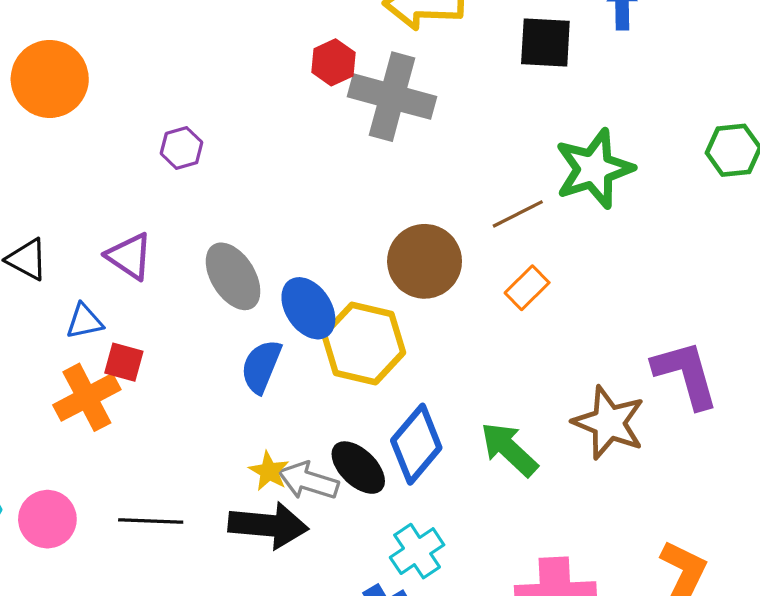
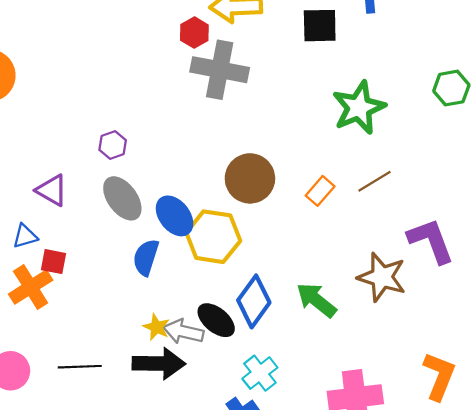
red hexagon: (333, 62) -> (194, 33), moved
purple hexagon: (182, 148) -> (113, 145), moved
brown line: (518, 214) -> (375, 181), moved

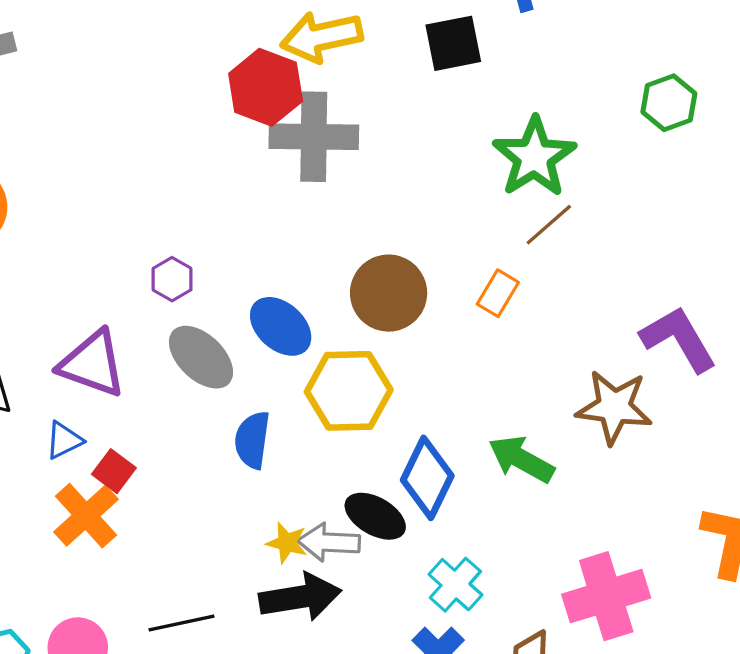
red hexagon: (194, 33) -> (266, 87), size x1.6
brown line: (375, 181) -> (549, 225), moved
purple triangle: (52, 190) -> (92, 364), size x1.4
blue ellipse: (175, 216) -> (281, 326), moved
red square: (54, 262) -> (114, 471), turned 36

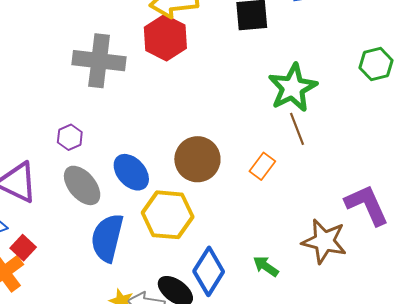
red hexagon: (266, 87) -> (165, 38), moved
gray cross: (314, 137) -> (99, 61), moved
brown line: (549, 225) -> (297, 129), turned -76
blue semicircle: (252, 440) -> (107, 238), size x1.4
green arrow: (521, 459) -> (266, 266), size x0.7

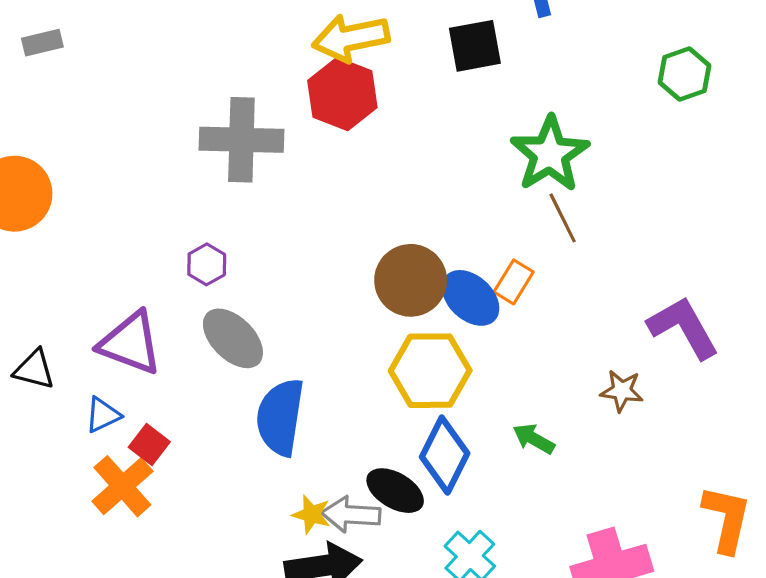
green hexagon: (376, 64) -> (684, 74), moved
blue ellipse: (131, 172) -> (471, 298), moved
yellow hexagon: (168, 215) -> (430, 371), moved
brown star: (324, 241) -> (622, 391), size x0.6

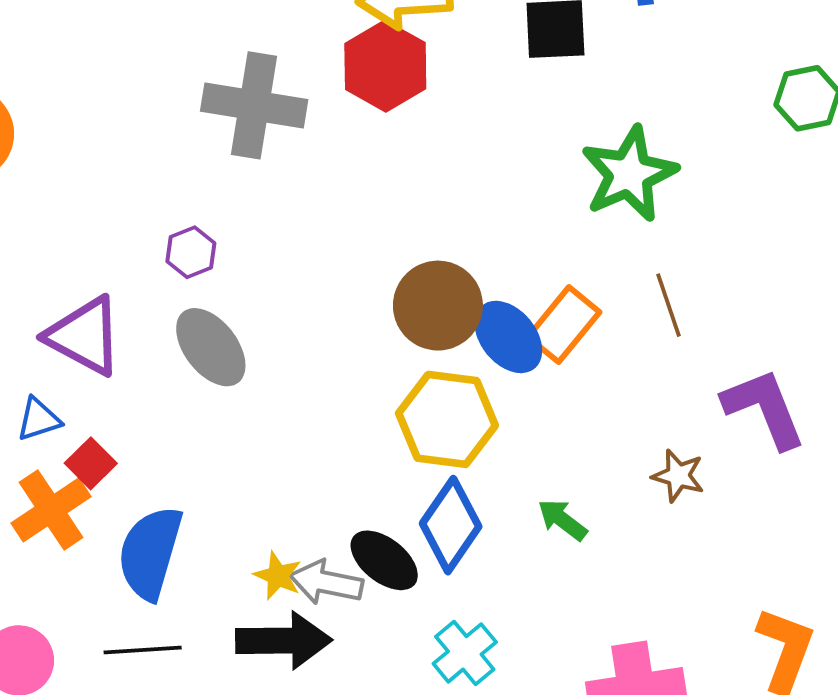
brown line: (563, 218) -> (668, 305), moved
orange rectangle: (514, 282) -> (564, 325), size x1.4
blue semicircle: (280, 417) -> (150, 553), moved

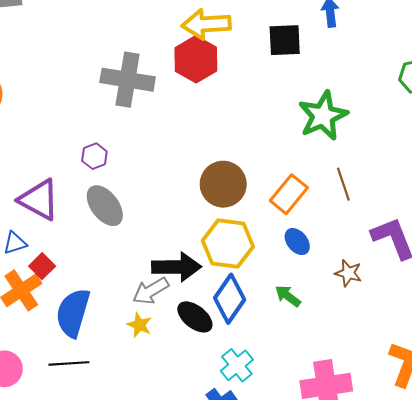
blue ellipse: (508, 337) -> (297, 242), moved, size x0.7
gray arrow: (326, 582) -> (151, 291), moved, turned -42
black arrow: (284, 641) -> (177, 267), moved

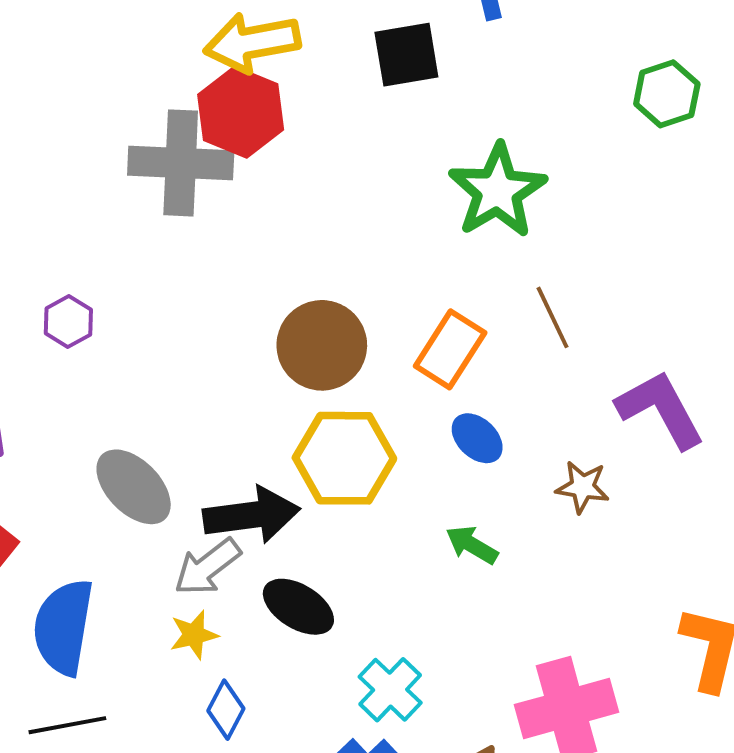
gray cross: (128, 80) -> (181, 163), moved
gray ellipse: (105, 206) -> (134, 487), moved
blue diamond: (230, 299) -> (226, 710), moved, size x0.6
yellow star: (139, 325) -> (194, 635), turned -30

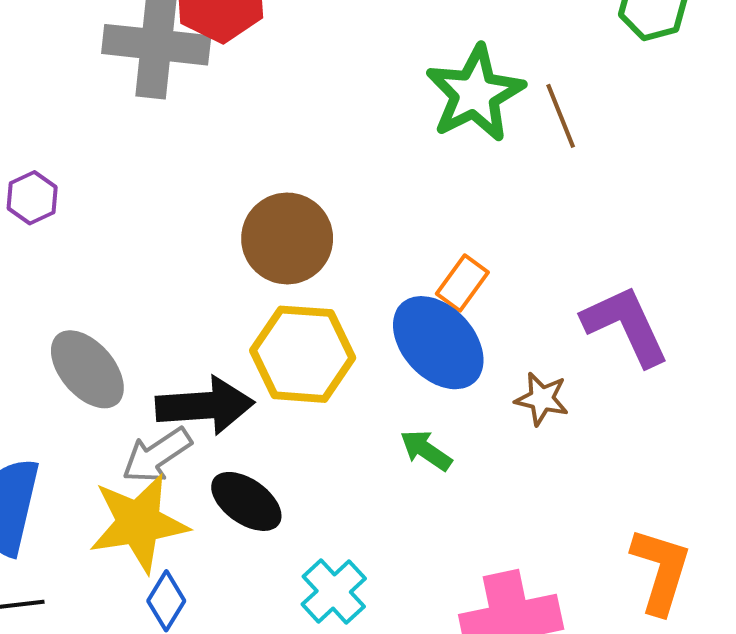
brown line: (552, 317) -> (561, 116), moved
orange rectangle: (450, 349) -> (462, 283), moved, size x0.7
blue ellipse: (477, 438) -> (438, 343), size x1.8
yellow star: (194, 635) -> (139, 523), size x2.0

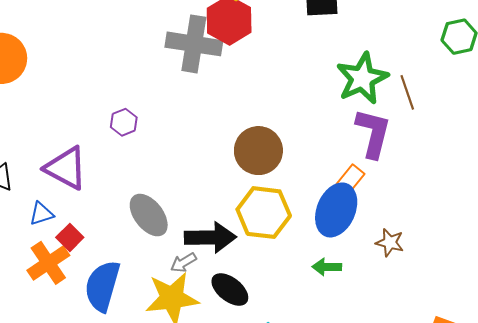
purple L-shape: (626, 325) -> (373, 133), moved, turned 36
blue ellipse: (438, 343) -> (336, 210), turned 63
green arrow: (426, 450) -> (327, 267), turned -36
gray arrow: (157, 455) -> (183, 263), size x0.7

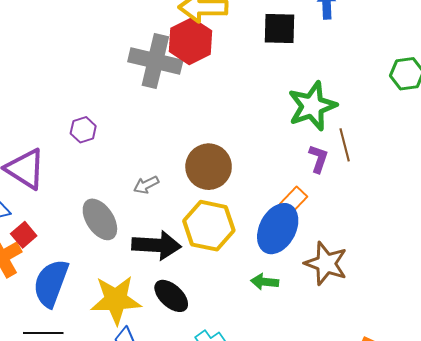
brown line: (407, 92) -> (345, 145), moved
purple L-shape: (373, 133) -> (318, 159), size x0.6
brown star: (390, 243) -> (326, 263), size x1.6
gray arrow: (183, 263) -> (146, 185), moved

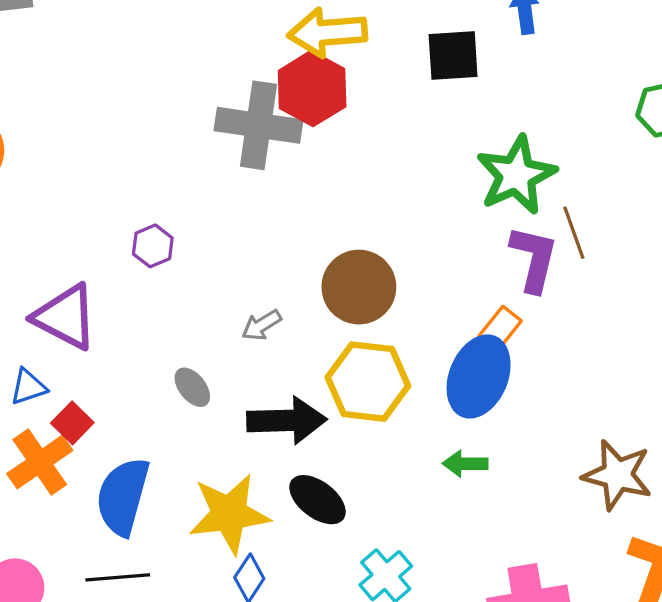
purple L-shape: (318, 159) -> (534, 259), size x1.5
gray ellipse: (100, 219) -> (192, 387), size x0.6
brown star: (326, 263) -> (617, 475), moved

